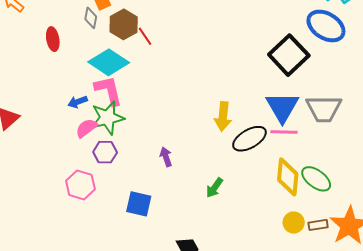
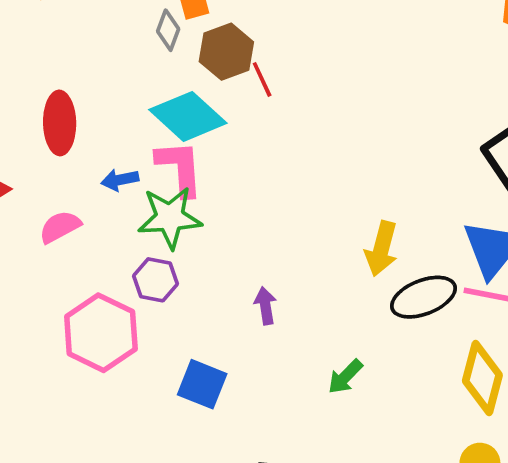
red ellipse: (53, 39) -> (60, 123), moved, size x1.4
pink semicircle: (86, 128) -> (60, 227), moved
pink hexagon: (80, 185) -> (101, 333), size x1.4

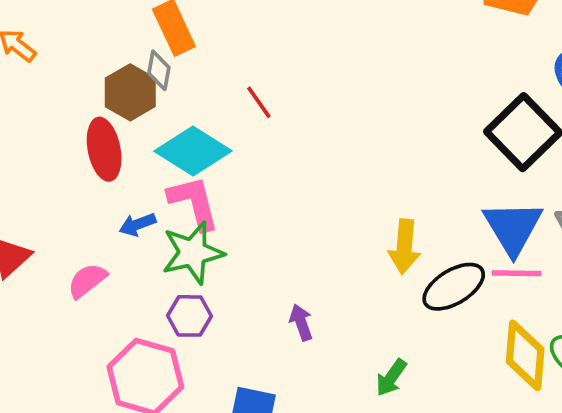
brown hexagon: (226, 52) -> (130, 92), moved
red ellipse: (60, 123) -> (104, 149), moved

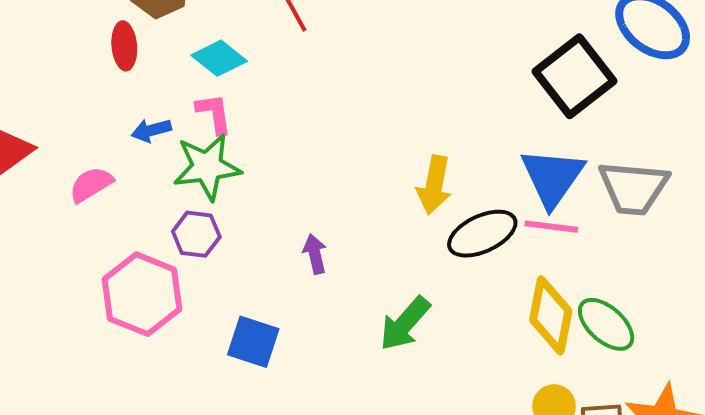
red ellipse: (104, 149) -> (124, 46), size x0.7
cyan diamond: (193, 151) -> (219, 58), size x0.7
pink L-shape: (194, 203) -> (214, 114), size x0.7
green arrow: (391, 378) -> (405, 324), size x1.4

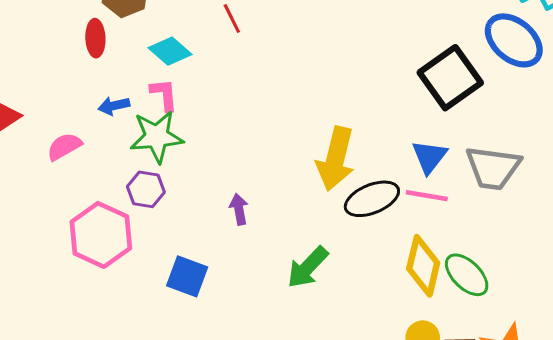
blue triangle: (552, 177) -> (429, 157), size x0.7
yellow arrow: (434, 185) -> (336, 159), size x1.4

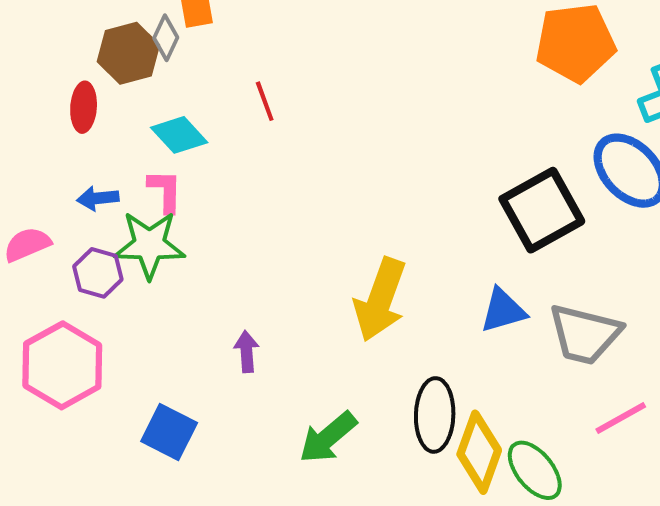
blue triangle: (429, 157) -> (503, 310), turned 30
purple hexagon: (146, 189) -> (98, 273), moved
pink line: (427, 196) -> (621, 418), moved, turned -45
black ellipse: (372, 199) -> (435, 415), moved, turned -72

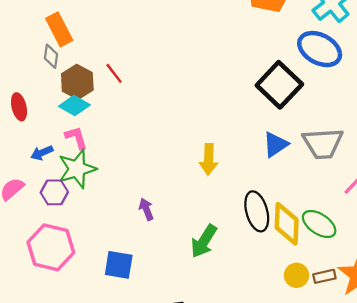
brown hexagon: (128, 53) -> (77, 82), moved
yellow arrow: (380, 300) -> (209, 159), size x0.7

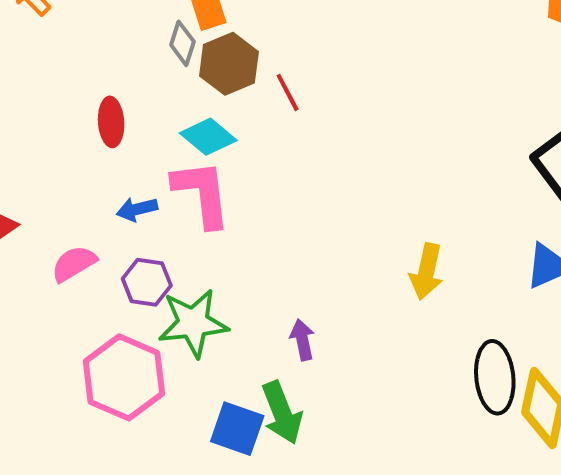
brown hexagon: (77, 82) -> (229, 64), moved
pink L-shape: (76, 138) -> (202, 193), size x1.6
green star: (77, 169) -> (193, 323), moved
green arrow: (204, 241) -> (282, 413), moved, turned -64

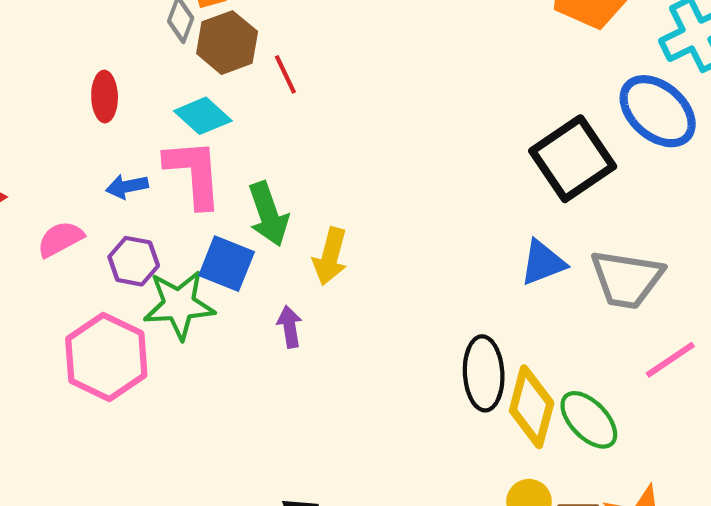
yellow arrow: (426, 272) -> (330, 256), moved
green arrow: (282, 413) -> (268, 214), moved
blue square: (237, 429) -> (227, 264), moved

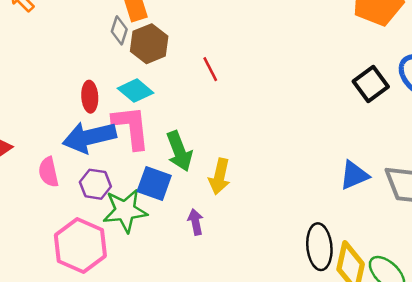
red line: (285, 74) -> (210, 69), moved
red ellipse: (105, 97) -> (90, 97), moved
black square: (573, 159) -> (371, 84), moved, size x0.7
blue arrow: (127, 186) -> (89, 137), size x2.0
pink semicircle: (60, 239) -> (48, 172), turned -72

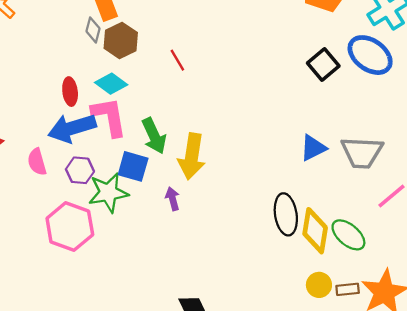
yellow arrow: (220, 176) -> (192, 156), size x1.4

